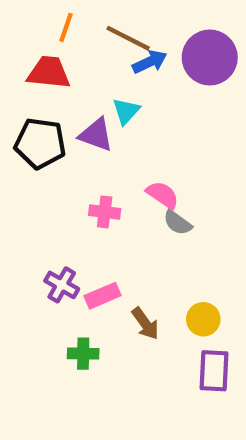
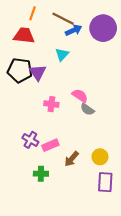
purple triangle: (96, 135) -> (38, 72), moved, turned 36
brown arrow: (145, 324) -> (71, 159), turned 77

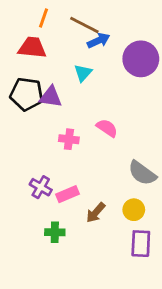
purple circle: (103, 28) -> (141, 59), moved
purple triangle: (38, 72) -> (51, 97), turned -48
gray semicircle: (87, 109) -> (142, 173), moved, size x1.5

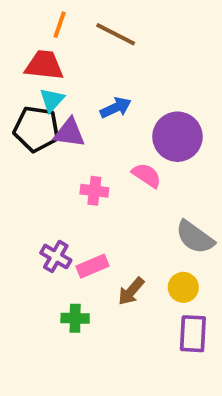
blue arrow: (99, 41) -> (116, 108), moved
purple circle: (141, 59) -> (177, 137), moved
cyan triangle: (83, 73) -> (52, 100), moved

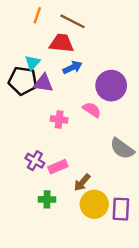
red trapezoid: (44, 65) -> (62, 43), moved
yellow circle: (183, 287) -> (94, 204), moved, size x1.5

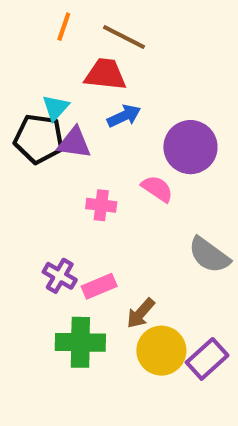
green cross: (47, 199) -> (80, 342), size x1.6
purple rectangle: (121, 209) -> (207, 359), turned 45

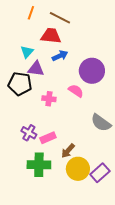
black pentagon: (39, 139) -> (20, 84), moved

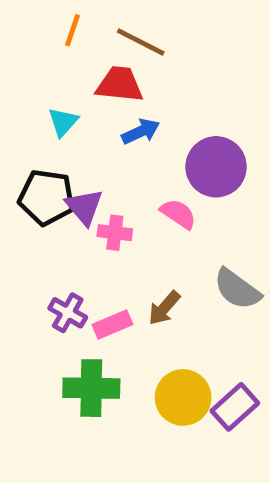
purple triangle: (36, 69) -> (84, 207), moved, turned 42
brown arrow: (68, 151) -> (164, 308), moved

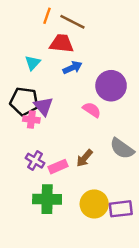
orange line: (72, 30) -> (47, 16), moved
pink cross: (115, 233) -> (31, 119), moved
purple rectangle: (235, 407) -> (121, 209), turned 35

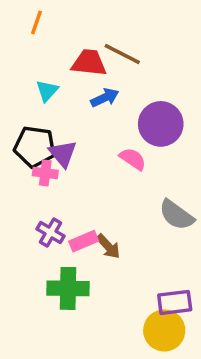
orange line: (47, 16) -> (36, 22), moved
brown line: (72, 22) -> (122, 54), moved
brown arrow: (84, 158) -> (108, 246), moved, turned -84
yellow circle: (94, 204) -> (164, 330), moved

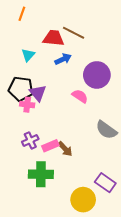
purple cross: (50, 232) -> (30, 140), turned 35
purple rectangle: (175, 302) -> (105, 183), turned 42
yellow circle: (164, 330) -> (83, 200), moved

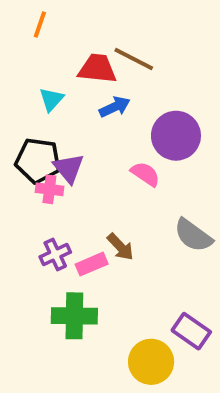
brown arrow: (65, 149) -> (120, 247), moved

